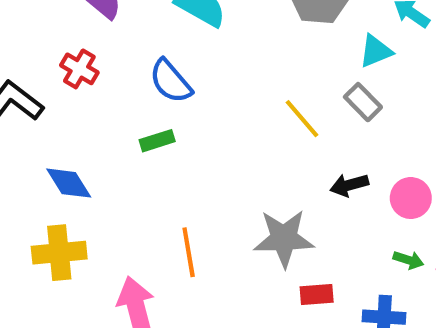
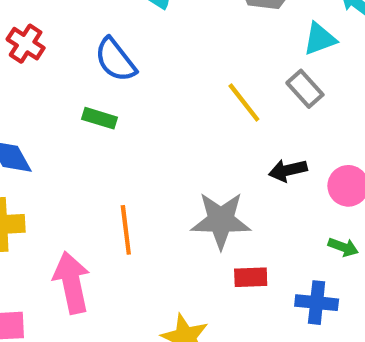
green rectangle: (157, 141) -> (100, 118), turned 32

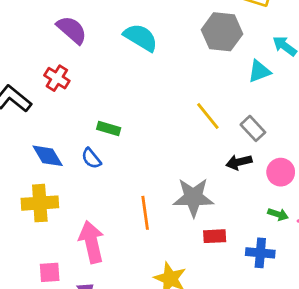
blue semicircle: (115, 60) -> (91, 158), moved, size x0.7
gray rectangle: (305, 89) -> (253, 128), moved
orange line: (126, 230) -> (145, 213), moved

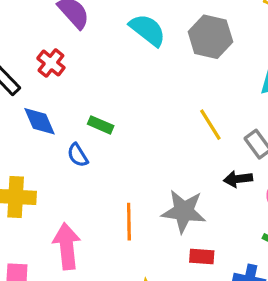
gray hexagon: (222, 32) -> (210, 37), moved
blue diamond: (48, 156) -> (39, 121), moved

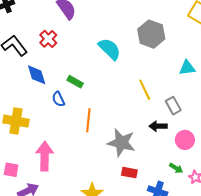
cyan semicircle: (148, 30) -> (110, 49), moved
orange line: (129, 222) -> (88, 120), moved

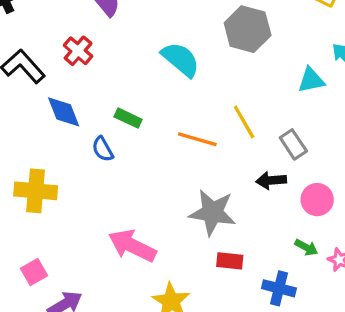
orange line: (88, 120) -> (197, 139), moved, turned -75
pink arrow: (45, 156) -> (132, 246), moved, turned -60
pink square: (11, 170) -> (34, 272), turned -35

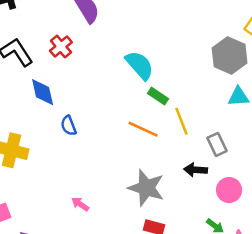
gray hexagon: (248, 29) -> (230, 56), moved
green rectangle: (128, 118) -> (158, 96), moved
pink arrow: (132, 246) -> (80, 204), size x0.5

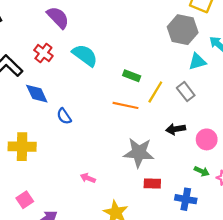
cyan semicircle: (140, 65) -> (85, 55), moved
yellow line: (181, 121) -> (155, 92), turned 65
gray rectangle: (217, 144) -> (186, 92), moved

